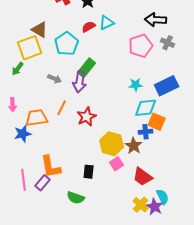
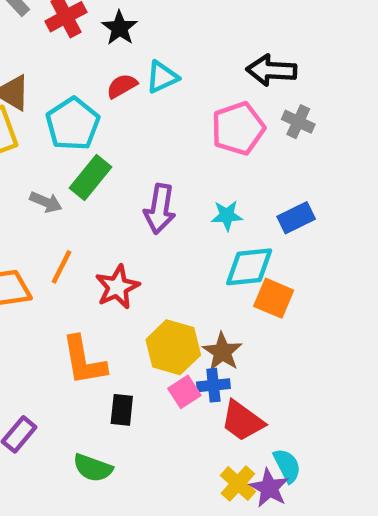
green rectangle: (87, 68) -> (91, 178), moved
purple arrow: (80, 82) -> (160, 209), moved
blue rectangle: (167, 86) -> (296, 218), size x0.7
blue cross: (146, 132) -> (213, 385), moved
orange L-shape: (51, 167) -> (84, 361), moved

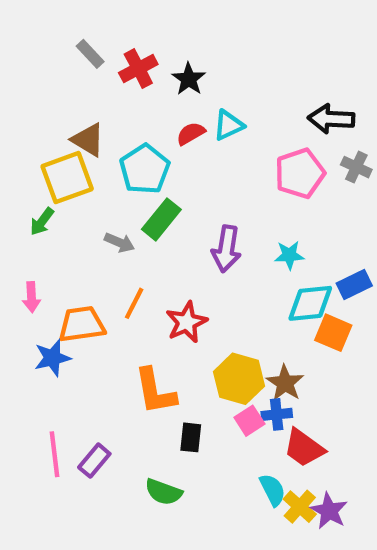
blue rectangle: (296, 218) -> (354, 284), moved
cyan semicircle: (287, 466) -> (272, 490), moved

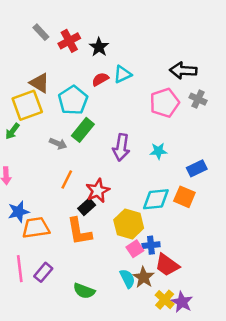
cyan diamond: (310, 303) -> (156, 199), moved
orange trapezoid: (82, 324) -> (36, 228), moved
brown star: (285, 383) -> (144, 277), moved
black rectangle: (191, 437) -> (87, 207), moved, turned 42
cyan semicircle: (272, 490) -> (127, 279), moved

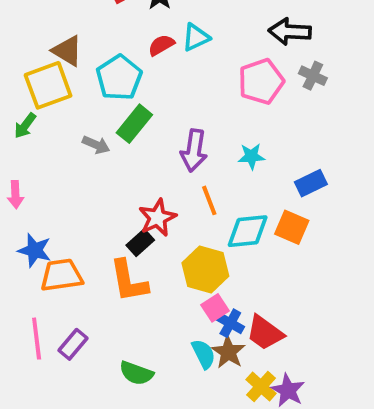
orange line: (67, 179) -> (209, 200), moved, turned -48
blue star: (19, 212) -> (35, 250), turned 30
blue cross: (151, 245) -> (230, 323), moved, turned 35

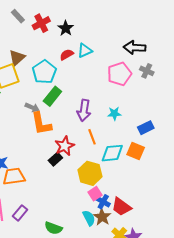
brown triangle: (67, 51) -> (17, 58), turned 48
orange L-shape: (129, 281) -> (41, 124), moved

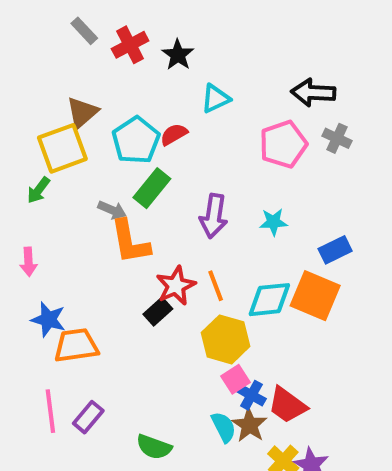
red semicircle: (67, 55) -> (174, 134), moved
orange line: (92, 137) -> (216, 286), moved
orange square: (136, 151) -> (315, 296), size x1.4

